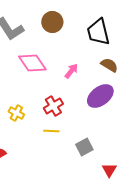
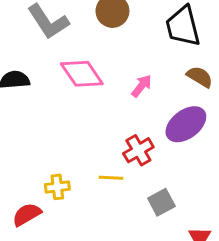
red cross: (53, 106) -> (138, 150), moved
yellow cross: (16, 113) -> (57, 187), moved, turned -35

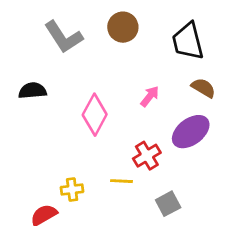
pink diamond: (82, 74) -> (95, 115), moved, turned 63

